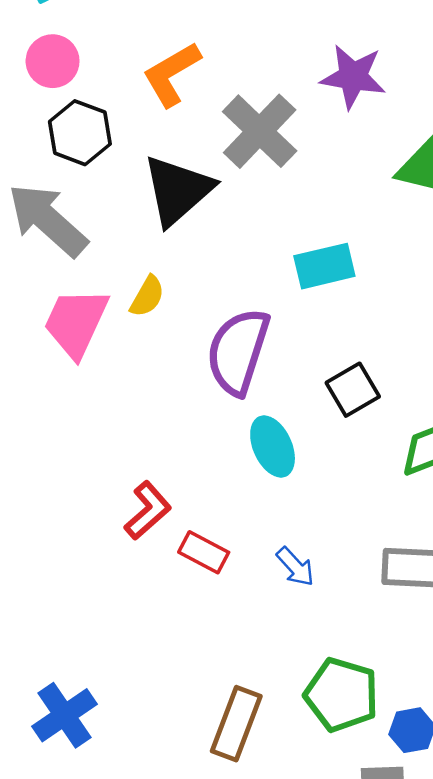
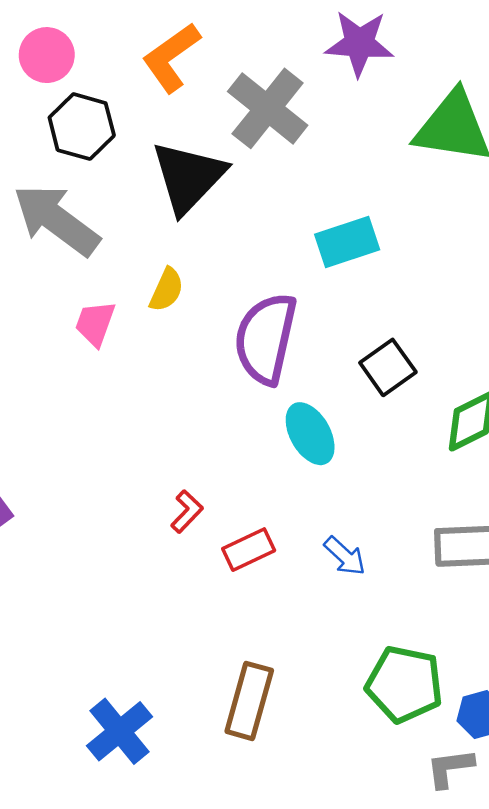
pink trapezoid: (76, 323) -> (95, 323), size x0.6
red L-shape: (148, 511) -> (187, 512), size x0.7
red rectangle: (204, 552) -> (249, 550), turned -48
brown rectangle: (236, 724) -> (249, 701), moved

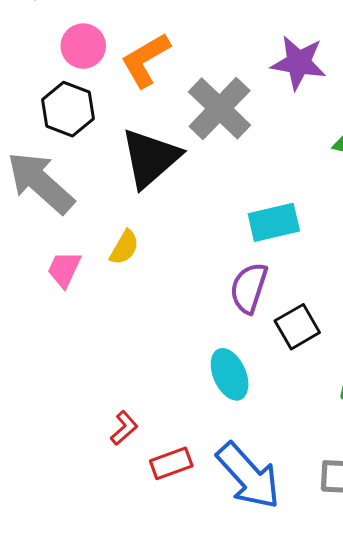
pink circle: (47, 55) -> (83, 46), moved
purple semicircle: (266, 338) -> (249, 288), moved, size x0.7
blue arrow: (345, 556) -> (248, 476), size x2.0

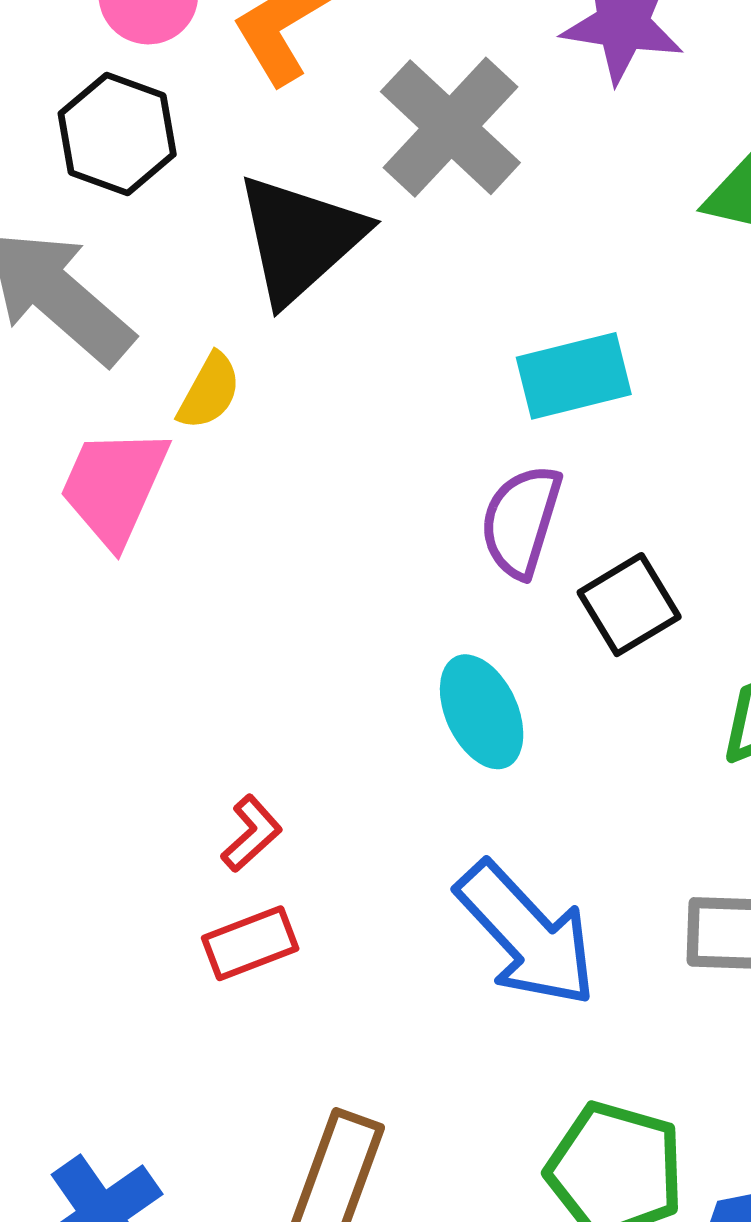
yellow semicircle: (124, 247) -> (209, 391), moved
pink trapezoid: (64, 269) -> (114, 486), size x1.5
red rectangle: (171, 463) -> (250, 943), moved

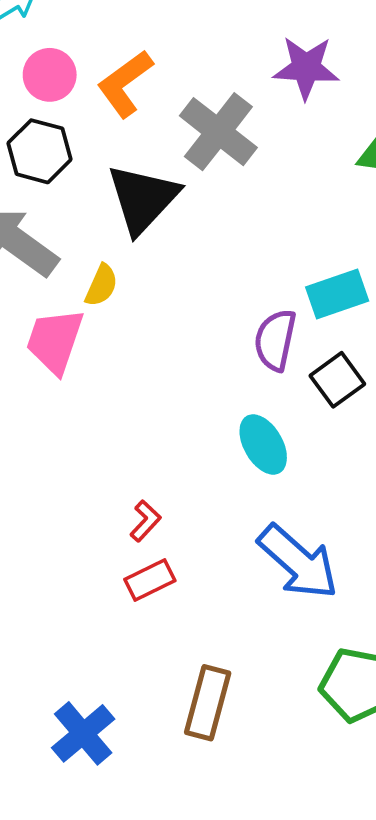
cyan rectangle: (574, 376) -> (337, 294), moved

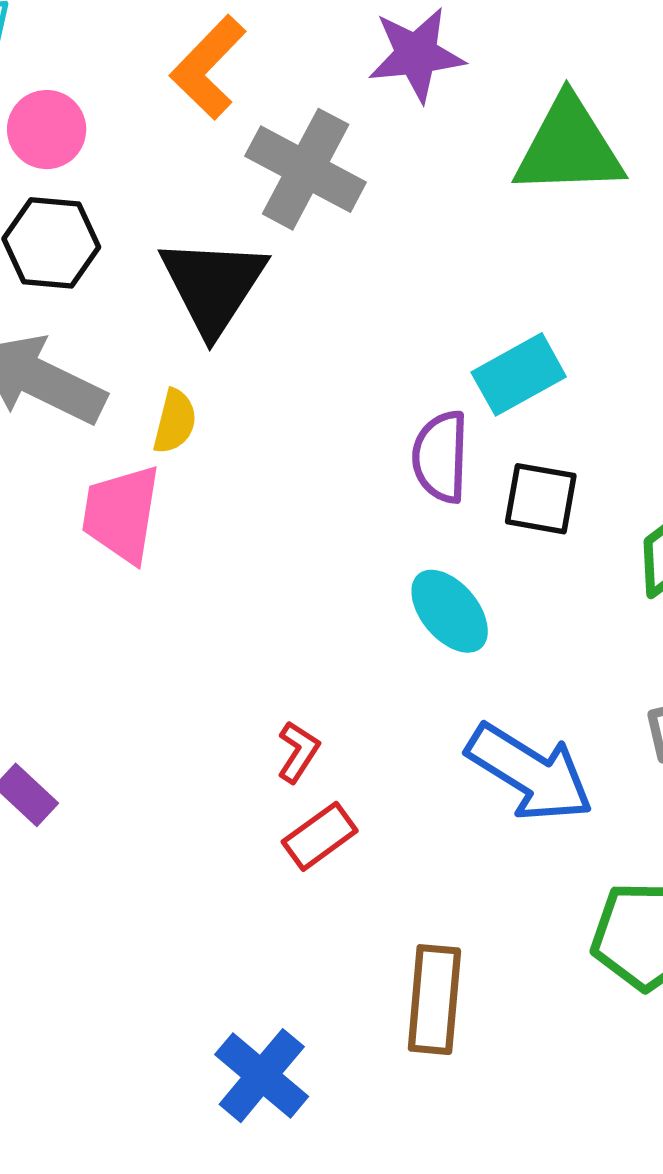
orange L-shape: (125, 84) -> (208, 67), moved
black square: (337, 380) -> (541, 499), turned -34

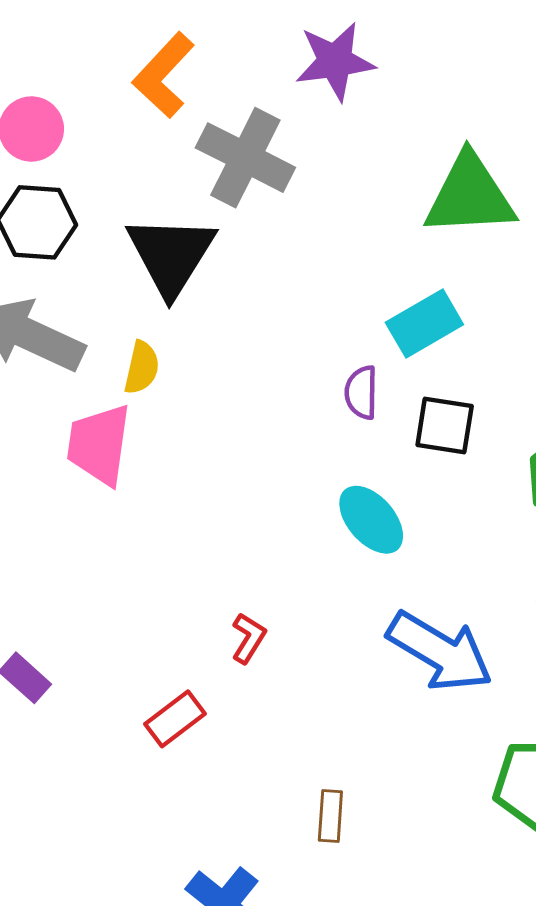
green triangle: (569, 147) -> (470, 195), moved
purple semicircle: (441, 457) -> (361, 393), size x0.7
red rectangle: (320, 836) -> (175, 719), moved
brown rectangle: (434, 1000) -> (330, 816), moved, size x0.6

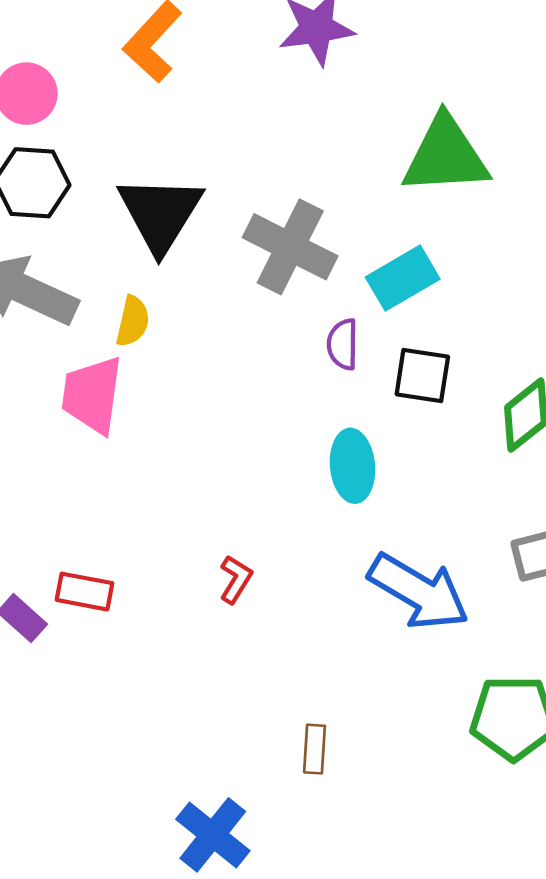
gray cross: (245, 158) -> (290, 247), moved
cyan ellipse: (371, 520) -> (353, 466), turned 36
red rectangle: (175, 719) -> (85, 592), moved, turned 48

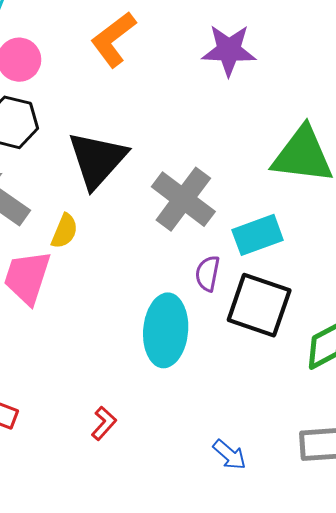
black square: (422, 375) -> (259, 305), size x1.5
cyan ellipse: (353, 466) -> (166, 330), moved, size x1.4
blue arrow: (419, 592) -> (229, 455), size x0.5

